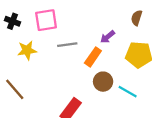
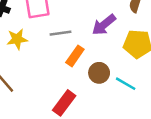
purple arrow: (108, 37) -> (104, 25), size x1.5
orange rectangle: (93, 57) -> (75, 56), moved

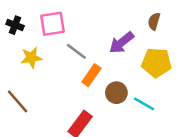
gray line: (61, 33) -> (76, 51), turned 45

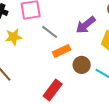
orange rectangle: (91, 75) -> (62, 51), turned 30

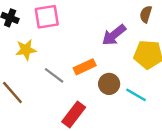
gray line: (50, 32) -> (54, 75), moved

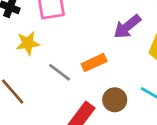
brown circle: (109, 84) -> (115, 100), moved

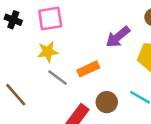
yellow star: (28, 43) -> (48, 52), moved

